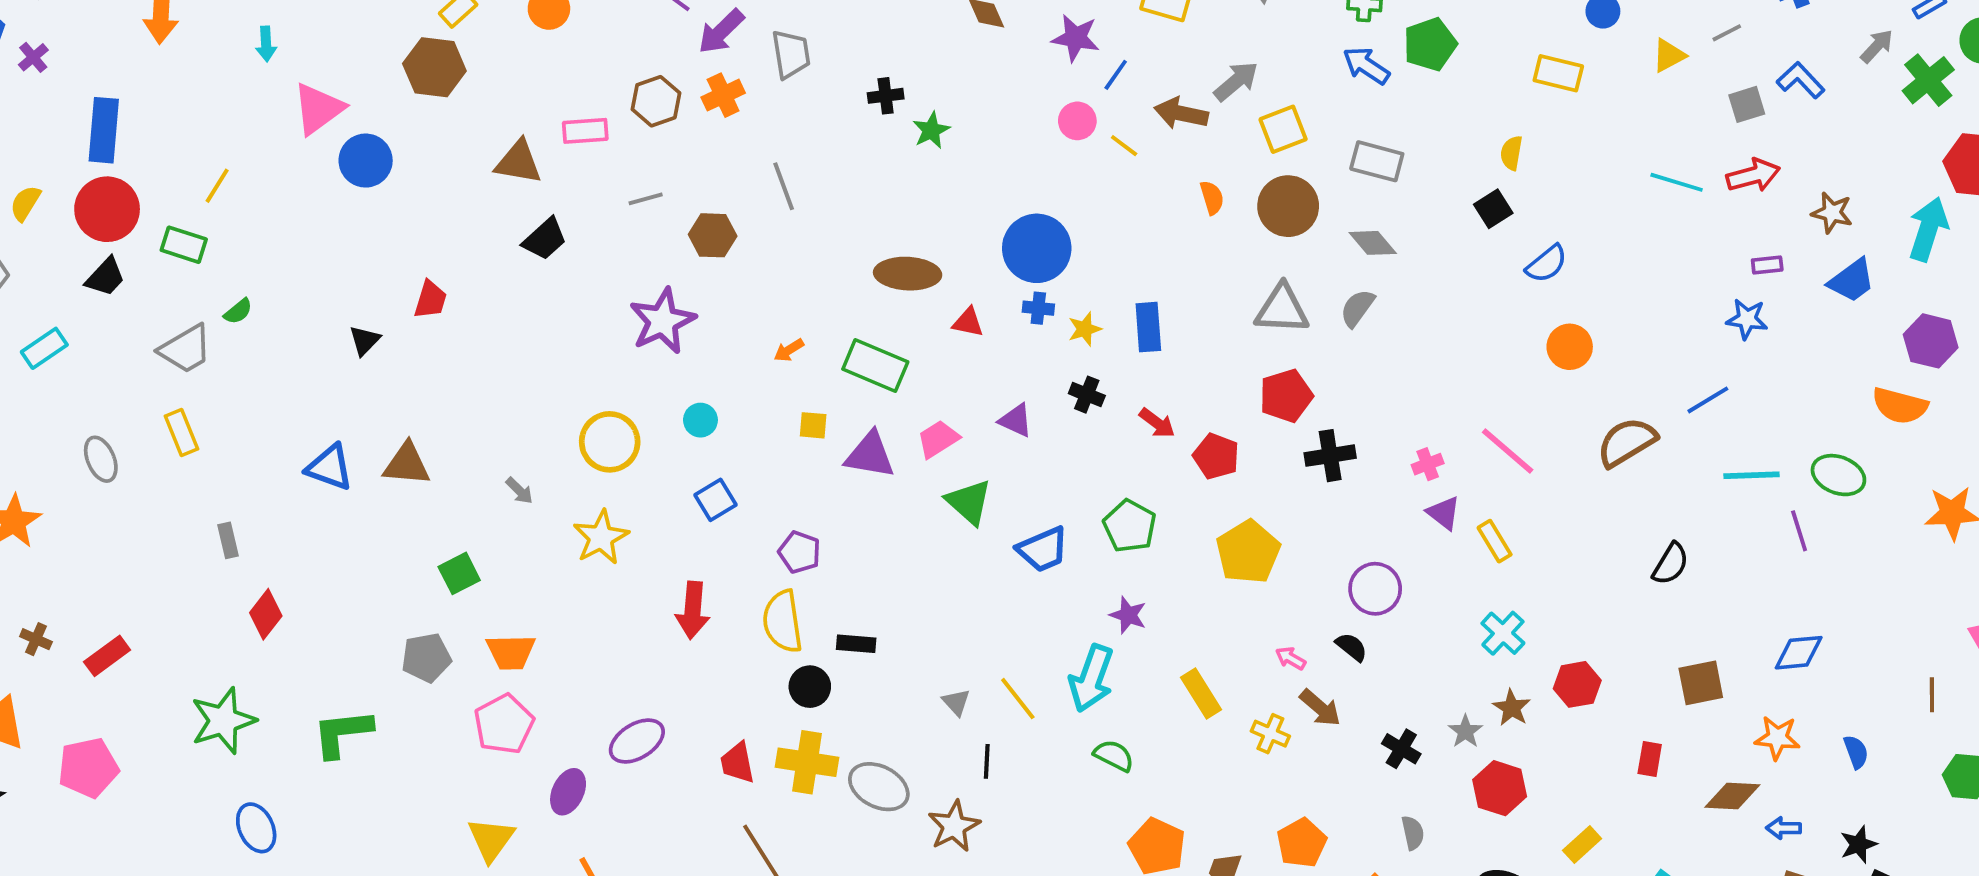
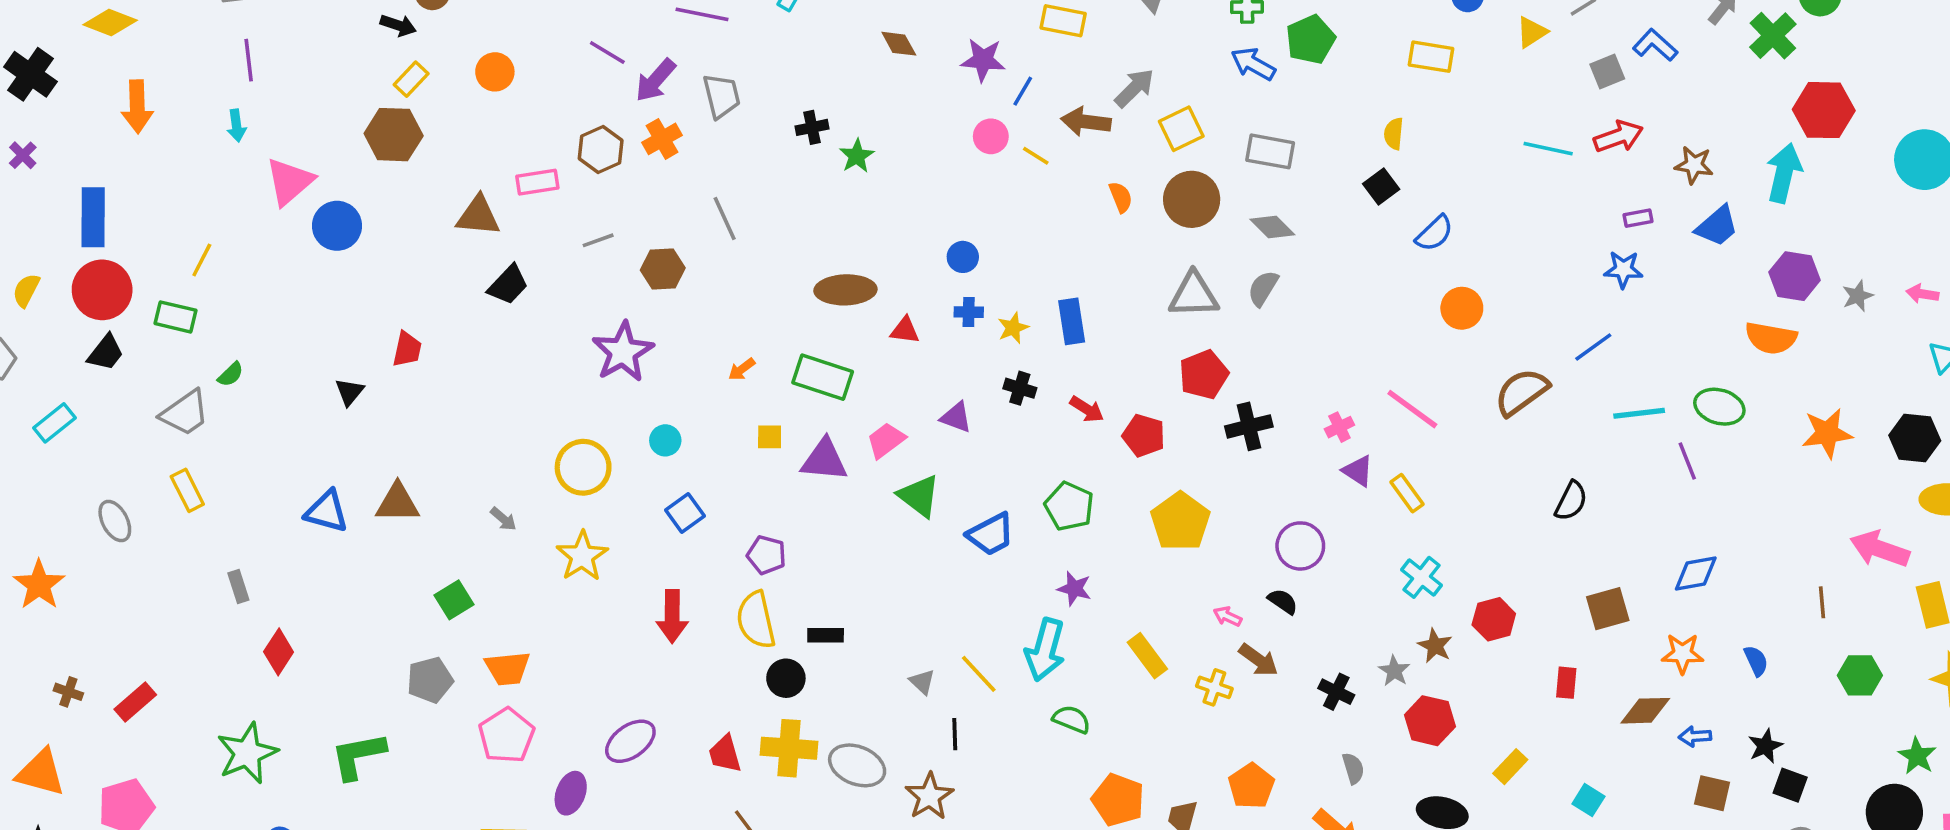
blue circle: (1037, 248) -> (963, 257), size x0.5

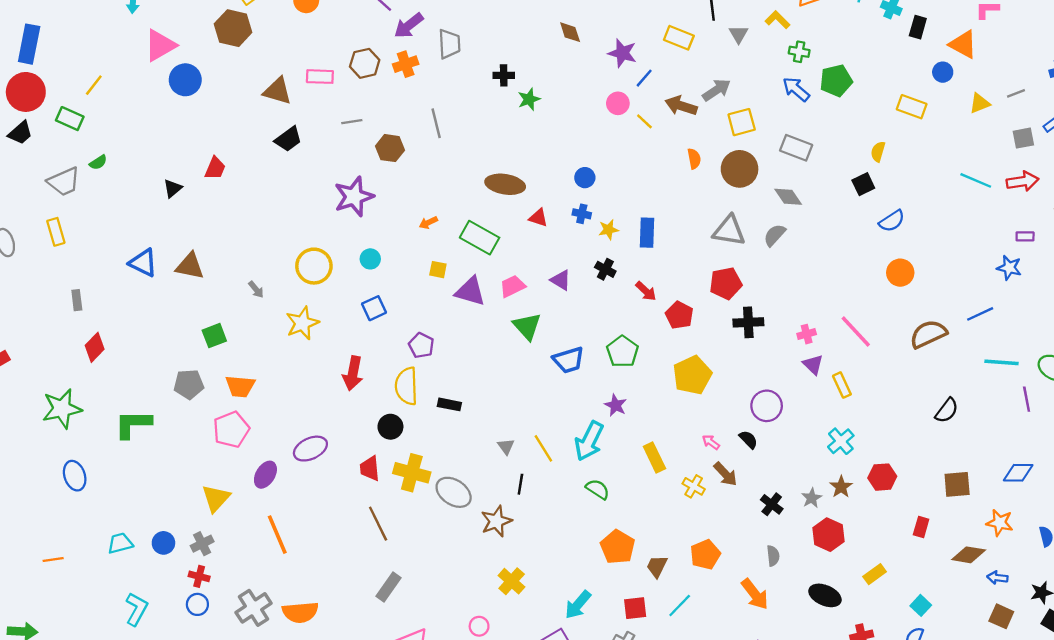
black circle: (786, 678) -> (390, 427), moved

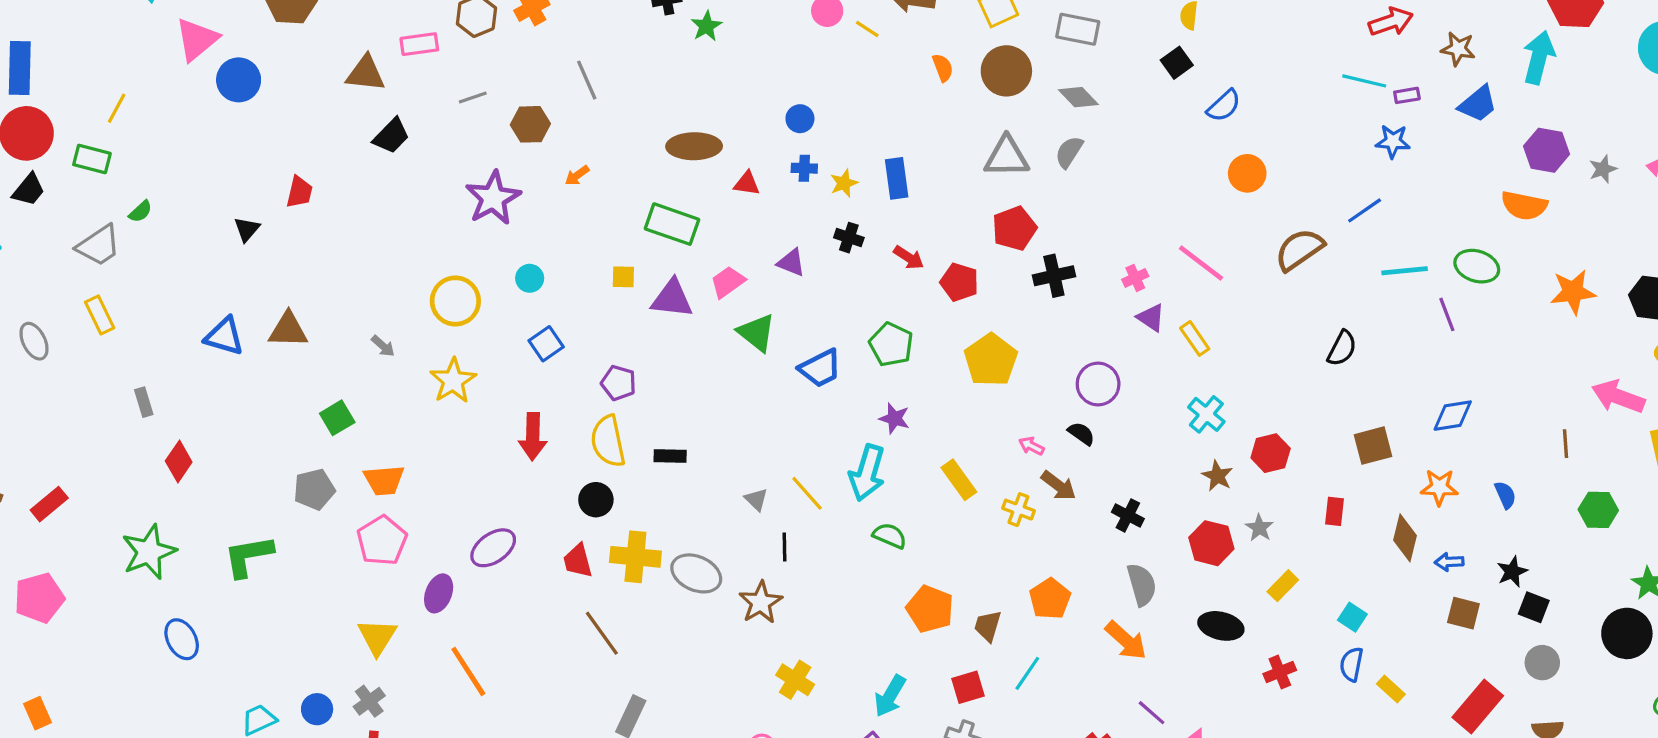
cyan line: (976, 180) -> (1364, 81), moved
orange arrow: (428, 223) -> (577, 175), moved
gray star: (812, 498) -> (1259, 528), moved
brown diamond: (969, 555) -> (1405, 538), turned -76
gray semicircle: (773, 556) -> (1142, 585), size x1.5

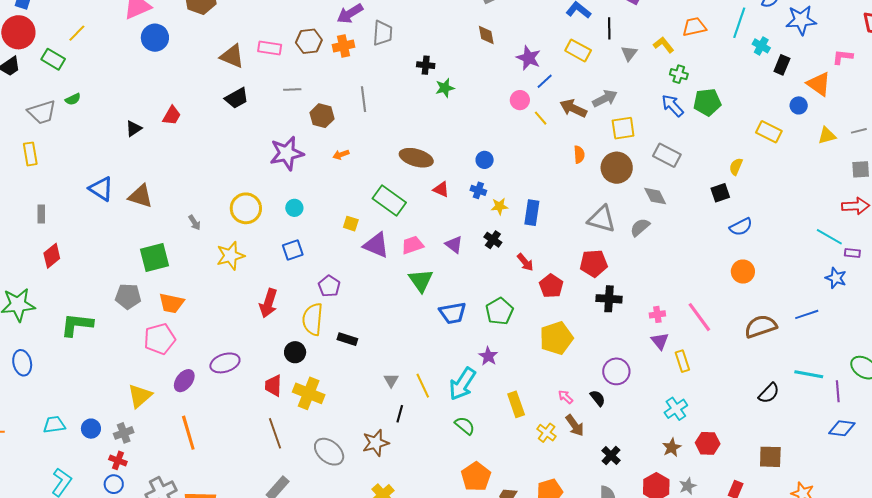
cyan line: (1405, 271) -> (809, 374), moved
blue diamond: (1453, 416) -> (842, 428), moved
green square: (337, 418) -> (154, 258), size x1.4
gray ellipse: (696, 573) -> (329, 452), moved

